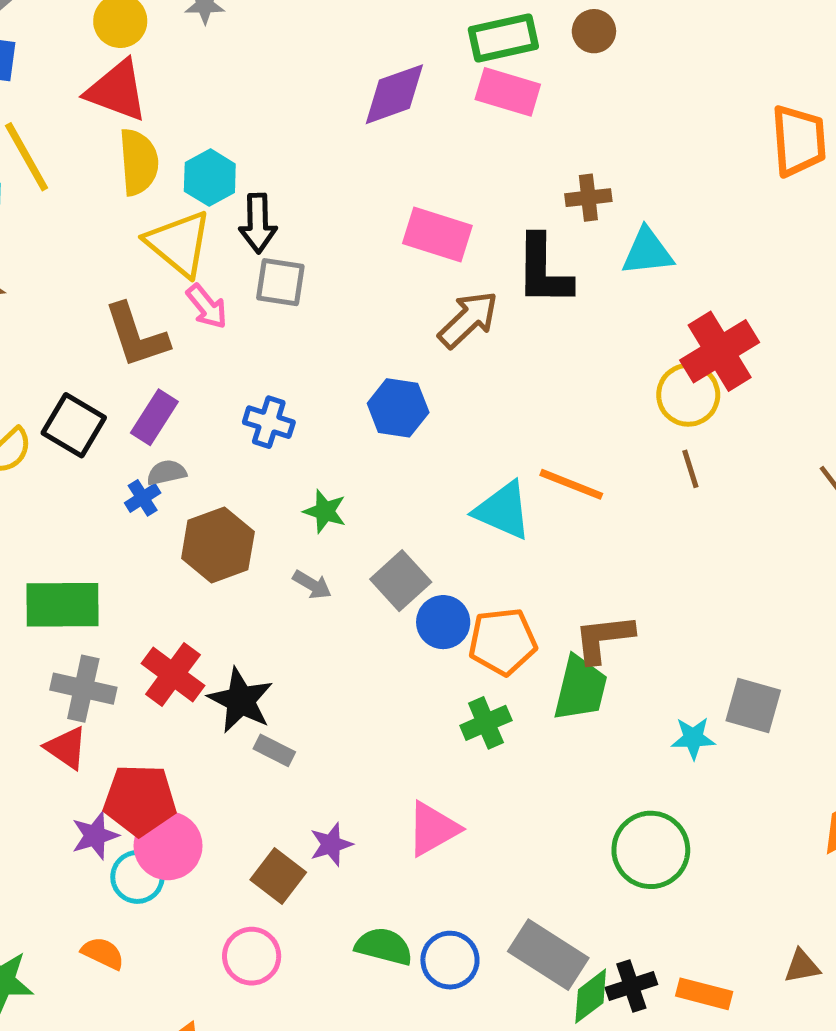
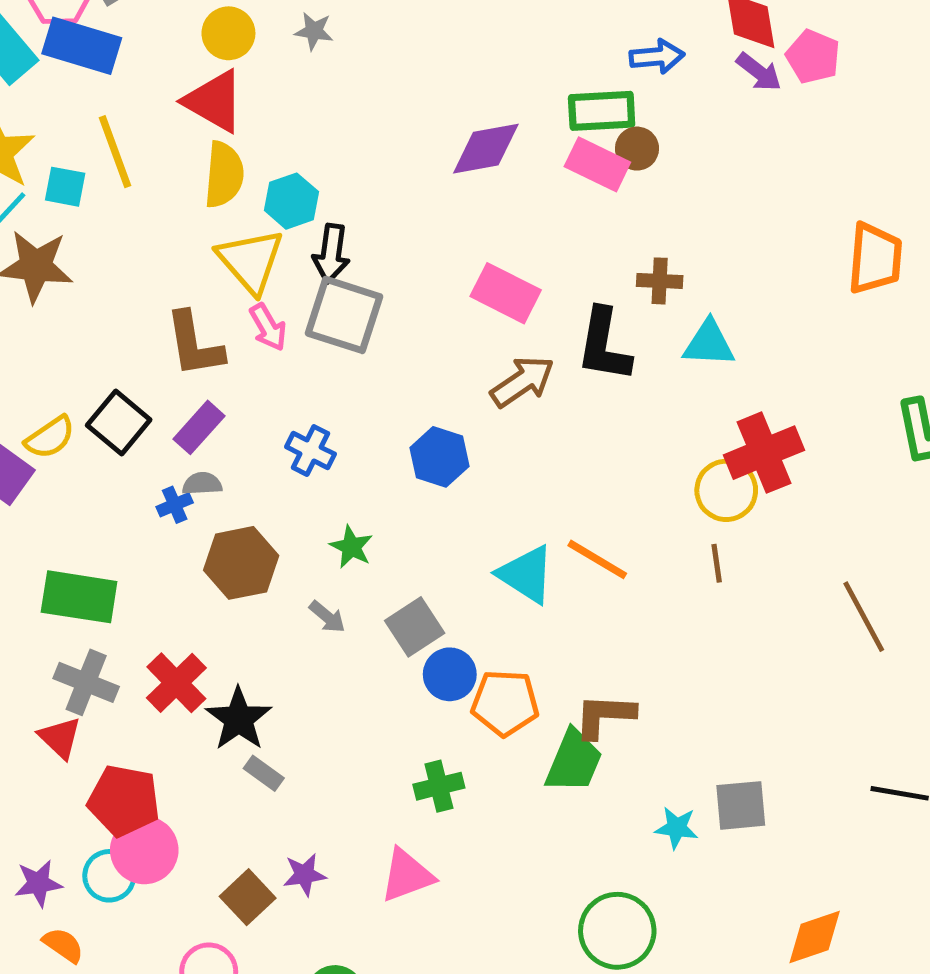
brown circle: (594, 31) -> (637, 149), moved
gray square: (280, 282) -> (344, 315), size x1.5
gray square: (753, 705) -> (741, 805), turned -30
green cross: (486, 723) -> (439, 786), moved
purple star: (95, 836) -> (38, 883), moved

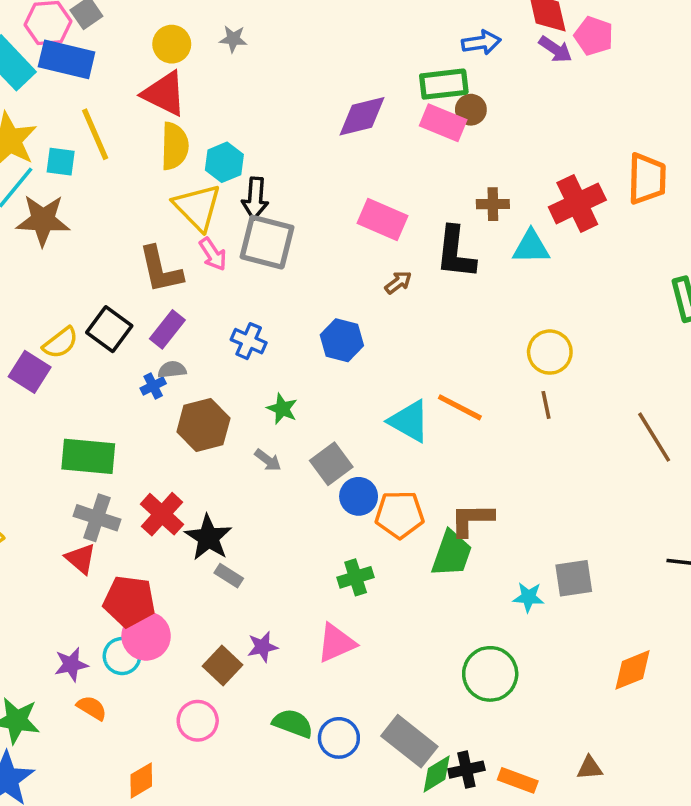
brown arrow: (522, 382) -> (398, 282), size x0.6
red cross: (764, 453) -> (577, 203), moved

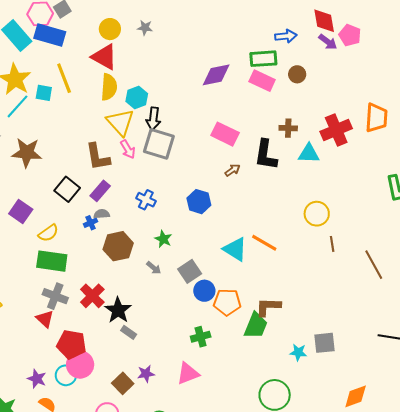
brown circle: (471, 110) -> (297, 74), moved
brown star: (43, 220) -> (27, 153), moved
yellow semicircle: (60, 343) -> (48, 233), moved
brown line: (546, 405) -> (332, 244), moved
purple star: (71, 664) -> (37, 379), turned 30

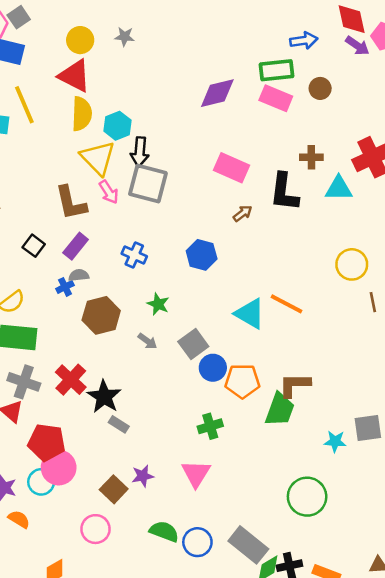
black square: (67, 189) -> (34, 246), size x0.7
pink triangle: (188, 373) -> (196, 474), turned -35

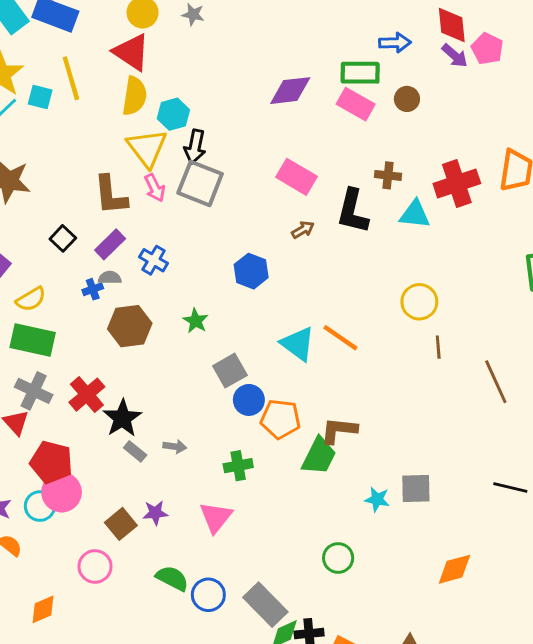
blue cross: (134, 255) -> (154, 260), moved
gray arrow: (147, 341) -> (175, 446), moved, turned -36
green circle: (307, 497) -> (338, 558), size x0.7

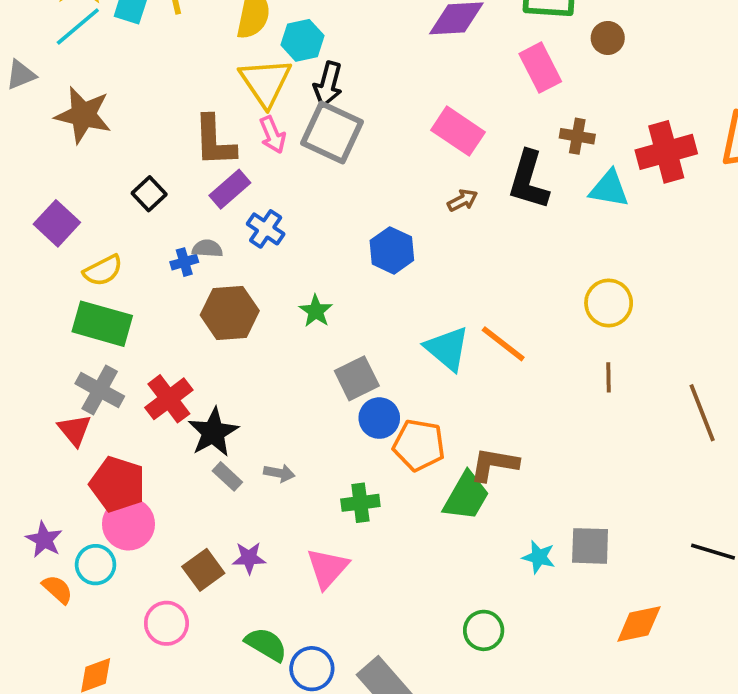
pink rectangle: (356, 104) -> (540, 68), moved, turned 30
purple rectangle: (110, 244) -> (230, 189), moved
brown line: (438, 347) -> (609, 377), moved
cyan circle: (40, 506) -> (96, 565), moved
orange diamond: (455, 569) -> (639, 624), moved

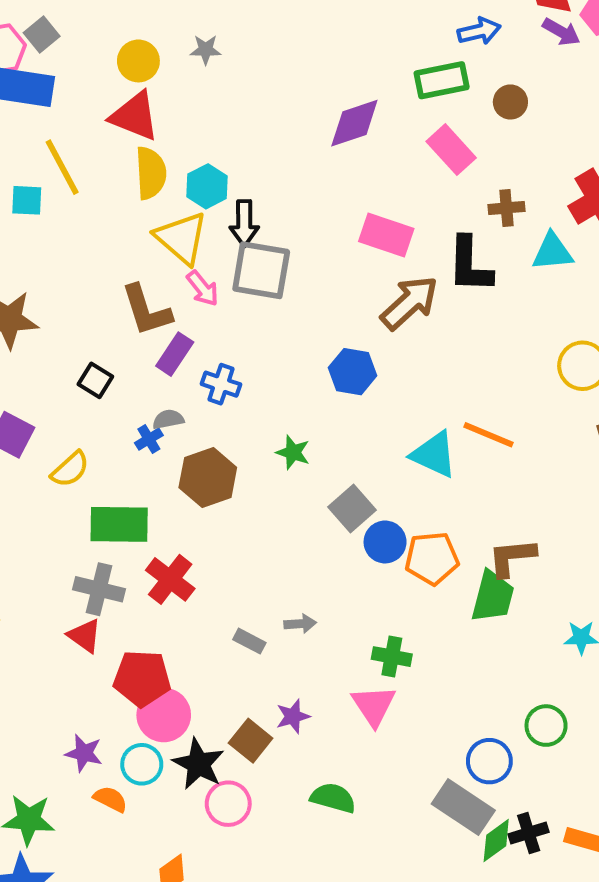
brown arrow: (463, 200) -> (409, 303), size x2.0
green rectangle: (102, 324) -> (119, 524), moved
black star: (213, 432) -> (198, 764), moved
green cross: (360, 503) -> (392, 657), moved, turned 33
blue circle: (312, 669) -> (489, 761), moved

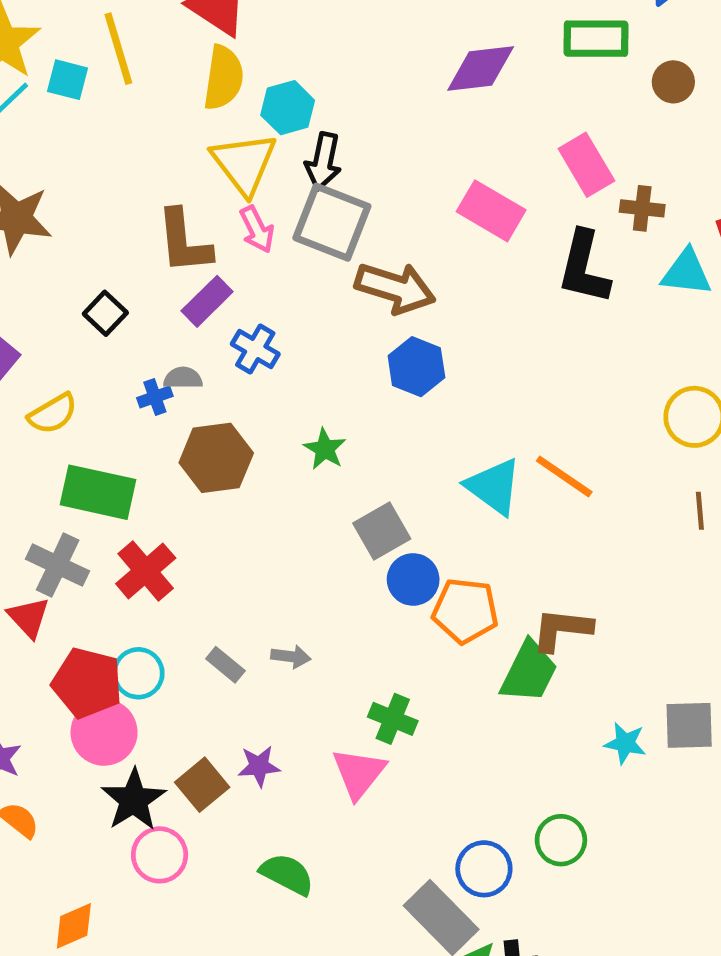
pink rectangle: (451, 150) -> (586, 165), moved
brown arrow: (409, 303) -> (395, 288), moved, turned 48
cyan circle: (142, 764) -> (138, 673), moved

